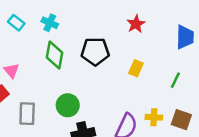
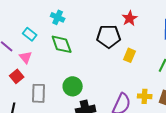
cyan rectangle: (16, 23) -> (30, 34), moved
black pentagon: (95, 51) -> (109, 36), moved
green diamond: (55, 55) -> (62, 44), turned -30

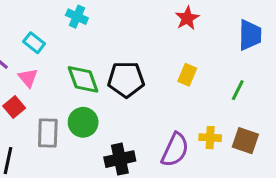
black pentagon: (109, 36) -> (126, 79), moved
green diamond: (62, 44) -> (83, 79), moved
green circle: (73, 86) -> (83, 122), moved

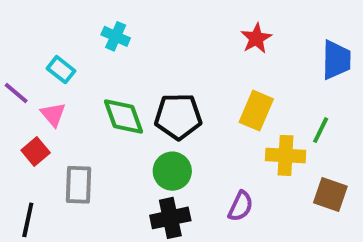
yellow rectangle: (187, 75) -> (256, 111), size x1.4
green circle: (83, 122) -> (172, 171), moved
yellow cross: (210, 138) -> (286, 155), moved, size x1.4
purple semicircle: (175, 150) -> (241, 206), size x0.7

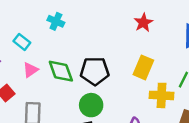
pink triangle: (53, 114) -> (30, 70), moved, turned 35

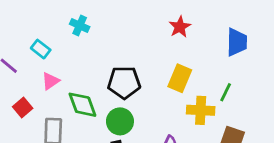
green diamond: (61, 71) -> (82, 105), moved

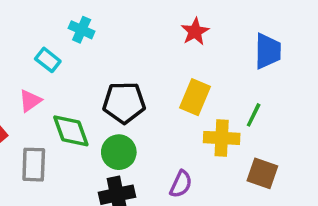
cyan cross: (80, 25) -> (82, 30), moved
cyan rectangle: (41, 49) -> (48, 60), moved

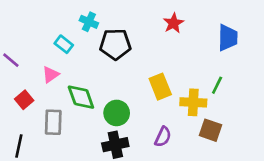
yellow rectangle: (195, 97) -> (160, 87), moved, turned -45
black pentagon: (124, 103) -> (115, 44), moved
brown square: (262, 173) -> (210, 130), moved

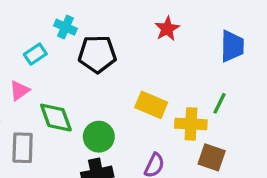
cyan rectangle: (64, 44) -> (35, 54), turned -72
yellow rectangle: (160, 87) -> (151, 105), turned -45

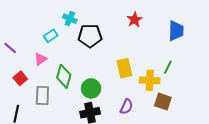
yellow rectangle: (151, 105) -> (124, 68), turned 54
green diamond: (56, 118) -> (64, 76), turned 35

